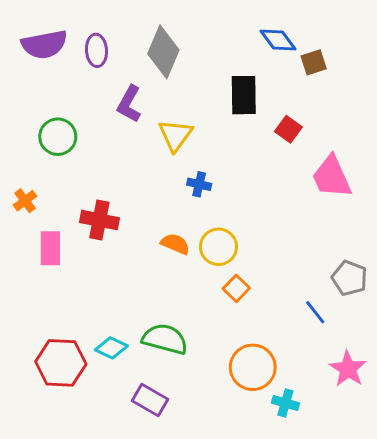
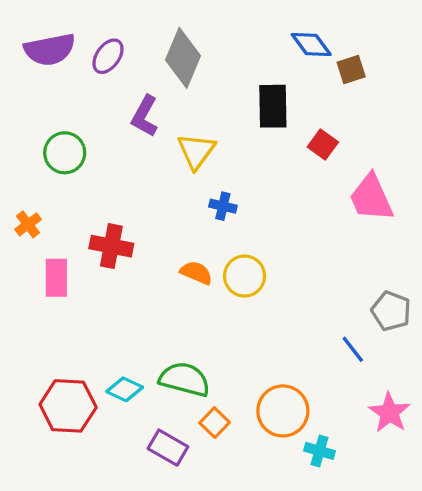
purple ellipse: (96, 50) -> (108, 56), turned 40
orange square: (236, 288) -> (215, 423), moved

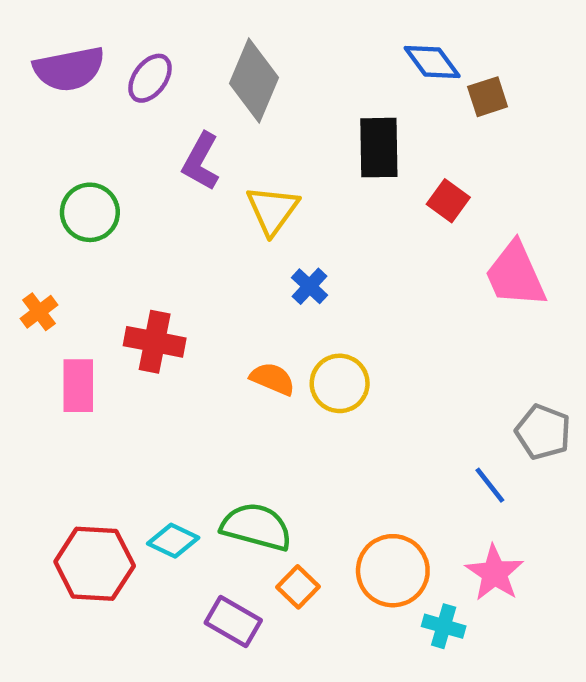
blue cross: (223, 206) -> (310, 286), turned 30
pink star: (389, 413) -> (494, 573), moved

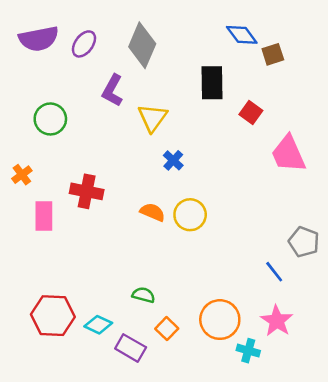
green semicircle: (256, 527) -> (143, 295), size x0.6
cyan diamond: (173, 541) -> (98, 325), moved

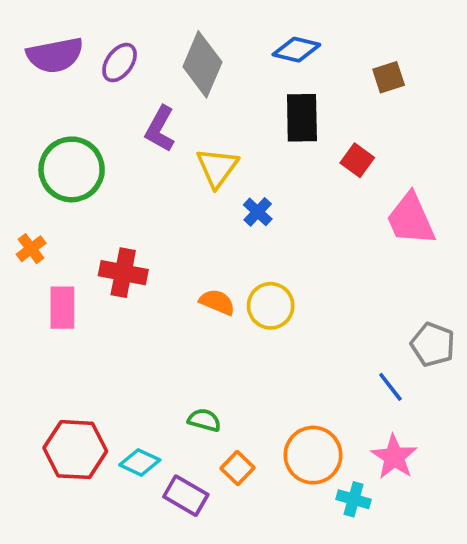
blue diamond: (242, 35) -> (296, 50), moved, turned -40
green circle: (50, 119) -> (72, 169), size x1.4
blue cross: (173, 160) -> (258, 212), moved

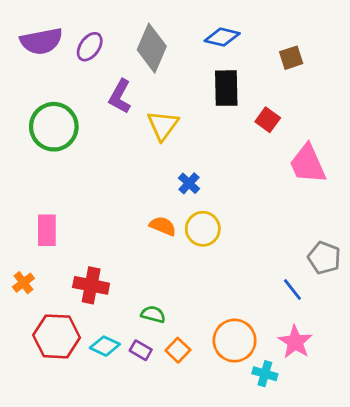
blue cross: (258, 212) -> (189, 183), moved
orange cross: (31, 249) -> (23, 283), moved
red cross: (123, 273) -> (91, 285), moved
purple rectangle: (186, 496) -> (141, 350), moved, size x0.7

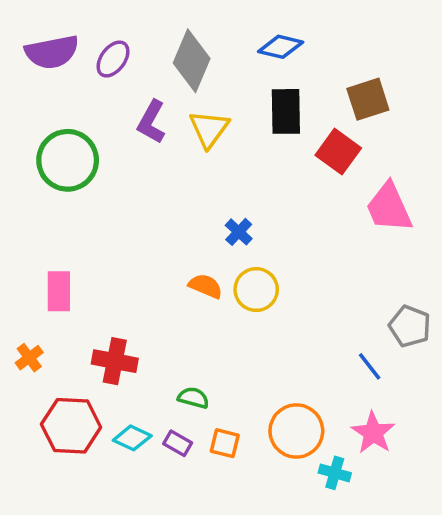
brown square: (291, 58) -> (368, 99), moved, size x1.4
red square: (268, 120) -> (338, 152), size x1.4
yellow triangle: (163, 125) -> (209, 129), moved
orange square: (178, 350) -> (225, 443), turned -30

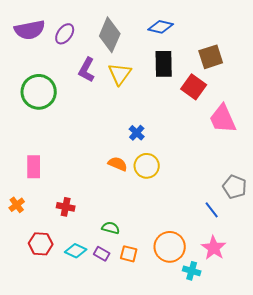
red cross: (115, 361) -> (66, 207), size x0.7
red hexagon: (71, 426) -> (41, 244), size x0.7

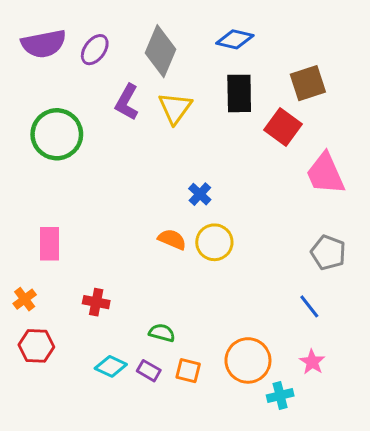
gray pentagon: (235, 187) -> (328, 252), moved
red hexagon: (41, 244) -> (36, 346), moved
pink star: (214, 248) -> (312, 362), size x0.7
cyan cross: (192, 271) -> (280, 396), turned -30

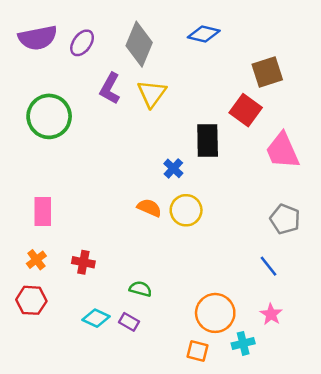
black rectangle: (239, 93) -> (208, 141), moved
orange cross: (25, 299) -> (36, 260), moved
orange square: (188, 371) -> (197, 351), moved

